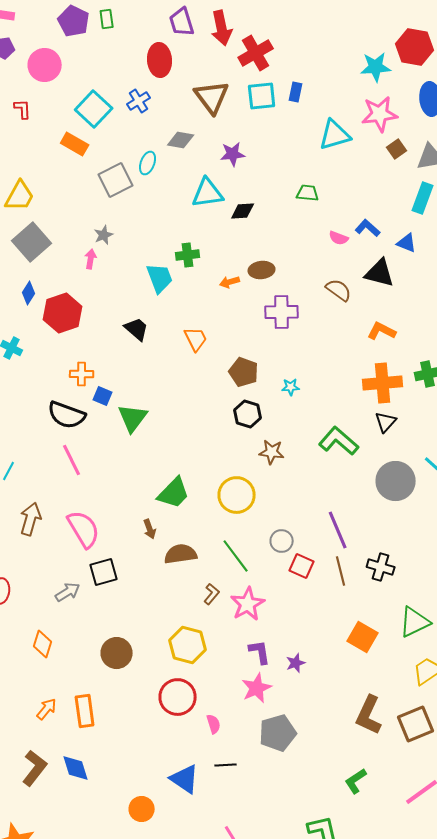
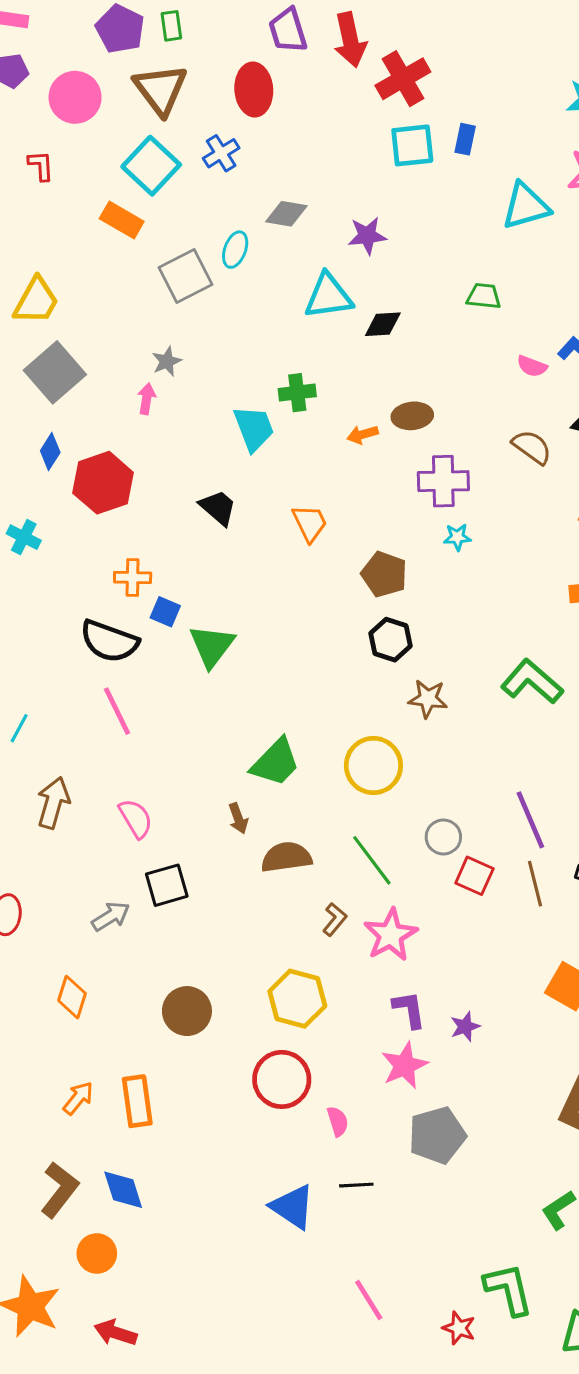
brown triangle: (212, 97) -> (161, 90), moved
cyan star: (291, 387) -> (457, 537), moved
pink semicircle: (84, 529) -> (136, 818), size x0.7
orange circle: (142, 809) -> (97, 1253), moved

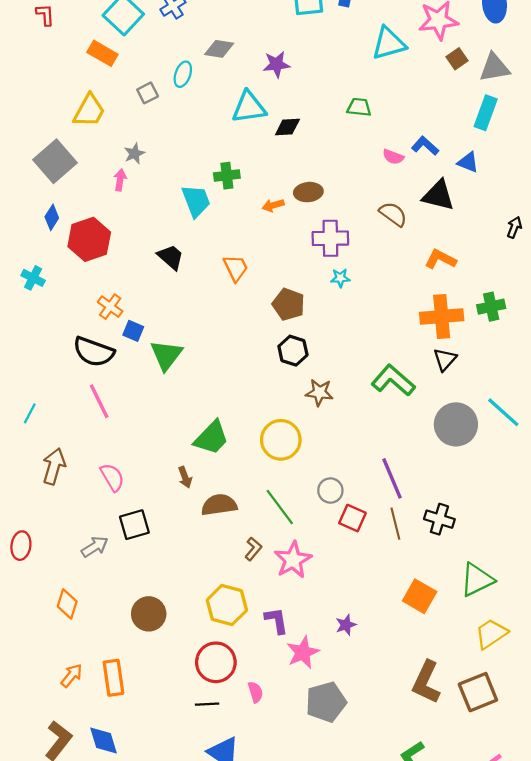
gray square: (185, 276) -> (148, 93), size x0.6
yellow trapezoid: (36, 301) -> (89, 111), moved
orange cross: (133, 577) -> (110, 307), turned 35
purple L-shape: (409, 1009) -> (276, 620), moved
black line: (356, 1185) -> (207, 704), moved

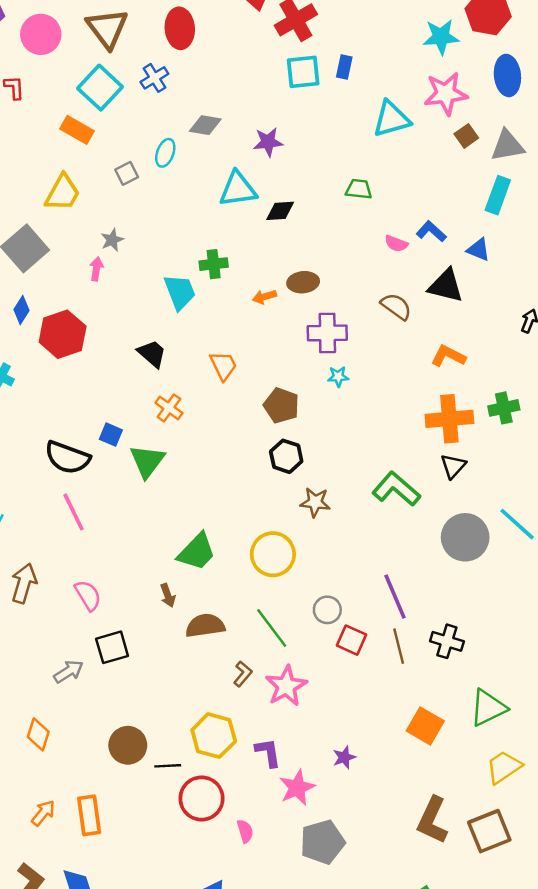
orange cross: (110, 307) -> (169, 408), moved
black line: (207, 704) -> (168, 766), moved

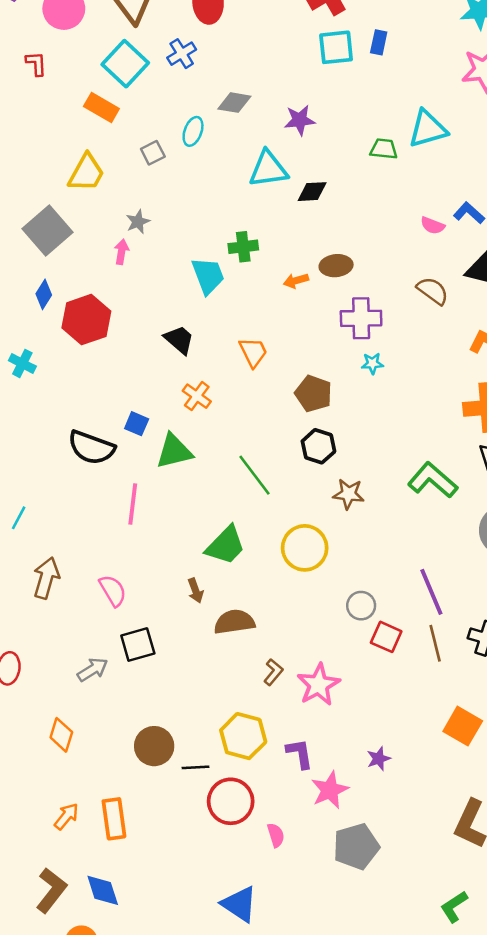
cyan triangle: (391, 119) -> (428, 129), moved
green trapezoid: (359, 189) -> (384, 149), moved
green triangle: (147, 461) -> (174, 451), turned 39
pink line: (73, 512) -> (133, 504), moved, turned 33
green line: (272, 628) -> (254, 475), moved

